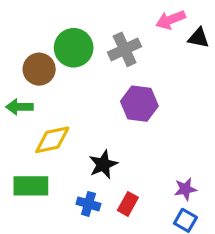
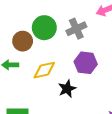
yellow diamond: (52, 140) -> (44, 70), moved
black star: (103, 164) -> (67, 89), moved

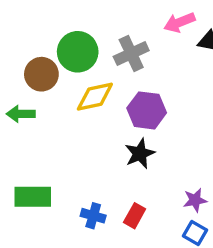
yellow diamond: (44, 70) -> (95, 97), moved
black star: (67, 89) -> (140, 154), moved

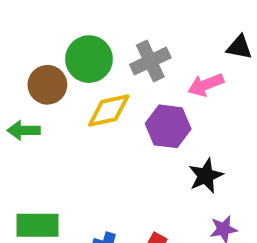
pink arrow: (179, 22) -> (206, 85), moved
black star: (140, 154) -> (206, 176), moved

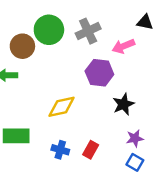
yellow diamond: (109, 110) -> (62, 107), moved

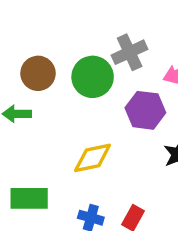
green circle: (49, 30) -> (93, 77), moved

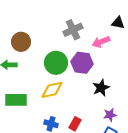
green circle: (93, 77) -> (56, 63), moved
green rectangle: (29, 198) -> (16, 100), moved

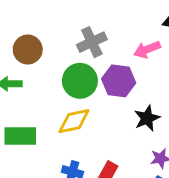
gray cross: (73, 30) -> (92, 42), moved

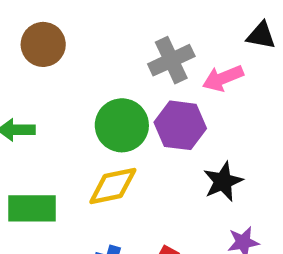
gray cross: (92, 42) -> (171, 60), moved
brown circle: (28, 50) -> (43, 44), moved

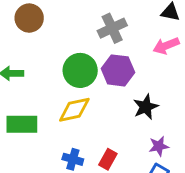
pink arrow: (223, 78) -> (166, 46), moved

